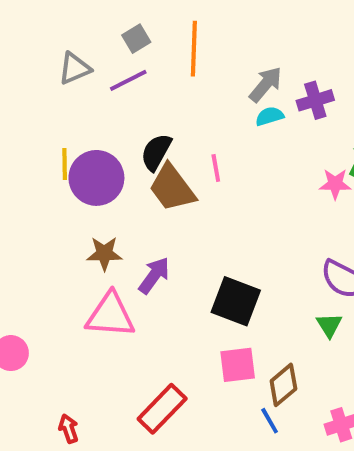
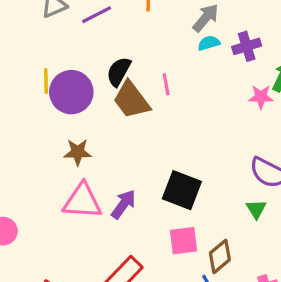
purple cross: (315, 100) -> (247, 46), moved
purple arrow: (154, 275) -> (123, 204), moved

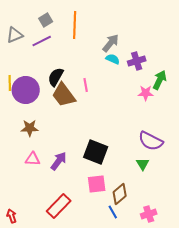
cyan semicircle: (209, 43) -> (113, 59), turned 40
pink triangle: (82, 201) -> (33, 159), size x0.6

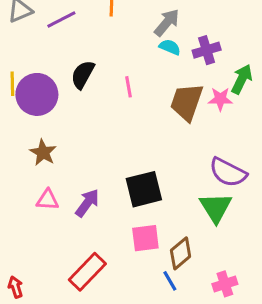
brown trapezoid: (64, 95) -> (187, 102), moved, turned 56
brown star: (30, 128) -> (43, 153), turned 30
black square: (96, 152) -> (144, 189), turned -35
green triangle: (143, 164) -> (216, 208), size x1.6

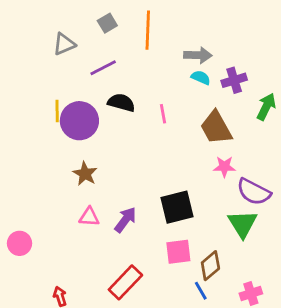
purple line: (61, 20) -> (103, 68), moved
gray arrow: (167, 23) -> (198, 55), turned 52
black semicircle: (83, 75) -> (121, 103), turned 76
pink star: (220, 99) -> (224, 167), moved
brown trapezoid: (187, 102) -> (216, 128), turned -48

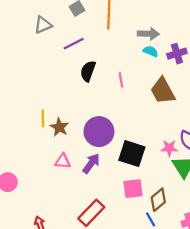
black semicircle: (121, 103) -> (88, 71), turned -85
yellow line: (57, 111) -> (43, 118), moved
purple circle: (79, 121) -> (99, 132), moved
pink star: (224, 167) -> (169, 148), moved
black square: (177, 207) -> (132, 154), turned 32

